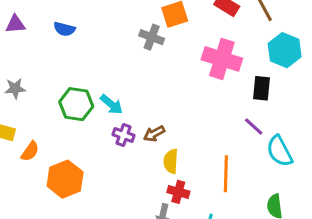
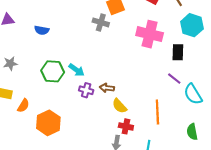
blue semicircle: (64, 29) -> (42, 30), moved
brown arrow: (154, 134) -> (107, 88), turned 40
yellow semicircle: (171, 161) -> (119, 106), turned -42

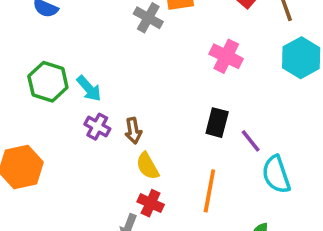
pink cross: (150, 34) -> (226, 56), size x0.7
black rectangle: (178, 52) -> (217, 123), moved
brown arrow: (107, 88) -> (133, 131), turned -120

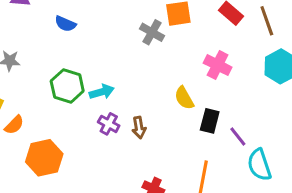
cyan arrow: (89, 89) -> (102, 92), turned -65
yellow semicircle: (148, 166) -> (184, 98), moved

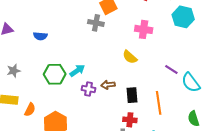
black rectangle: (210, 121) -> (132, 95), moved
brown arrow: (139, 127) -> (108, 85), turned 112

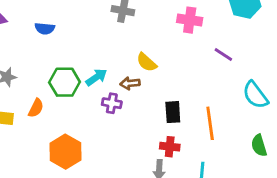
yellow semicircle: (130, 57) -> (147, 62), moved
purple line: (171, 69) -> (223, 54), moved
brown arrow: (108, 85) -> (130, 83), moved
orange semicircle: (30, 110) -> (36, 108), moved

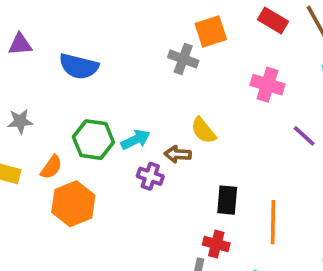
blue semicircle: (45, 29) -> (79, 66), size x1.5
orange hexagon: (65, 152) -> (73, 204), moved

